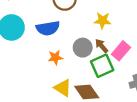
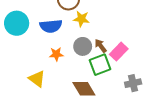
yellow star: (103, 21) -> (81, 19), moved
yellow triangle: (63, 88) -> (37, 79), moved

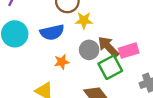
brown arrow: (101, 46) -> (108, 47), size x1.5
pink rectangle: (119, 52) -> (129, 51), turned 36

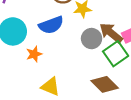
orange star: (62, 62) -> (34, 54), moved

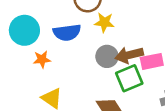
brown arrow: (111, 33) -> (129, 55), turned -65

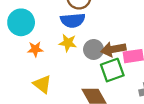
yellow star: (104, 22) -> (68, 43), moved
blue semicircle: (67, 32) -> (73, 20), moved

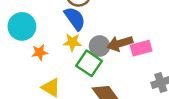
blue semicircle: (73, 20) -> (75, 19), turned -115
green square: (112, 70) -> (89, 63), moved, turned -30

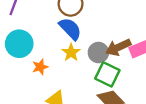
yellow star: (72, 42) -> (71, 52), turned -30
green square: (89, 63) -> (107, 74), moved

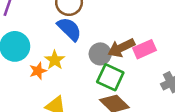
yellow star: (71, 52) -> (55, 60), moved

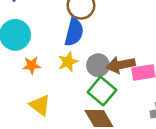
blue semicircle: (69, 29) -> (74, 32), turned 44
yellow star: (55, 60) -> (68, 62), moved

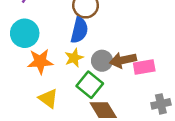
orange star: (32, 65) -> (40, 61), size x1.5
green square: (102, 91) -> (90, 85), moved

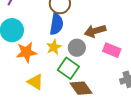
brown arrow: (123, 60) -> (95, 31), moved
pink rectangle: (144, 67) -> (112, 50), turned 36

